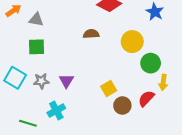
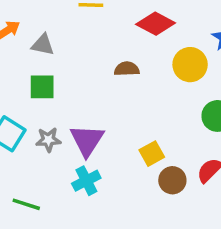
yellow circle: (132, 42) -> (190, 65), moved
purple triangle: (66, 81) -> (87, 140), size x1.5
cyan cross: (56, 111) -> (86, 181), moved

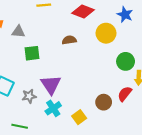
green square: (42, 87) -> (32, 53), moved
gray star: (48, 140) -> (29, 96), moved
yellow square: (152, 154) -> (79, 117), moved

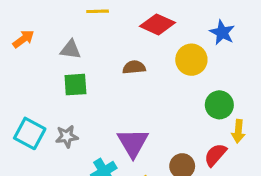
gray triangle: (18, 32) -> (71, 50), moved
purple triangle: (51, 85) -> (133, 143), moved
gray star: (29, 96) -> (67, 136), moved

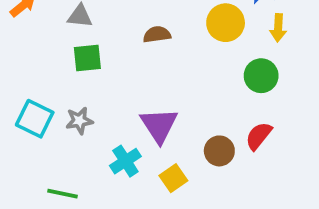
yellow arrow: (238, 131) -> (278, 28), moved

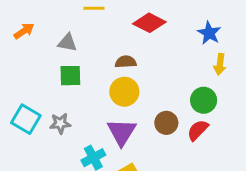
yellow circle: (226, 23) -> (124, 92), moved
red semicircle: (259, 136) -> (198, 130), moved
brown circle: (219, 151) -> (166, 123), moved

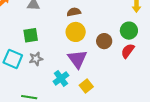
green square: (70, 76) -> (31, 35), moved
brown circle: (166, 123) -> (104, 41), moved

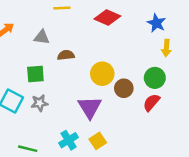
brown semicircle: (74, 12) -> (66, 55), moved
yellow circle: (76, 32) -> (102, 74), moved
cyan cross: (61, 78) -> (69, 140), moved

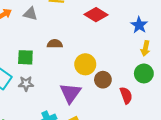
gray triangle: (42, 37) -> (30, 14), moved
green circle: (155, 78) -> (144, 73), moved
red semicircle: (151, 102) -> (126, 95), turned 112

